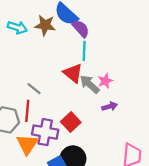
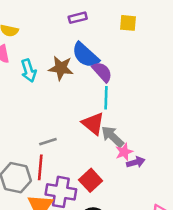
cyan arrow: (17, 27) -> (29, 71), turned 54
pink star: (105, 81) -> (124, 152), moved
gray line: (34, 89) -> (48, 142), turned -56

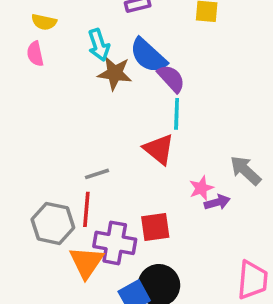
cyan arrow: (29, 71) -> (99, 45), moved
gray arrow: (112, 136) -> (245, 170), moved
red square: (91, 180) -> (155, 227), turned 35

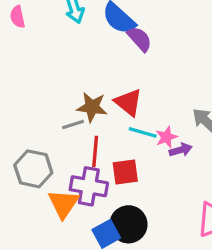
brown star: (115, 73) -> (92, 107), moved
cyan line: (177, 114) -> (143, 132), moved, turned -76
red line: (86, 209) -> (95, 151), moved

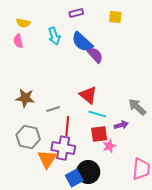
brown star: (92, 107) -> (25, 98), moved
pink star: (166, 137) -> (109, 146), moved
red square: (125, 172) -> (99, 134), moved

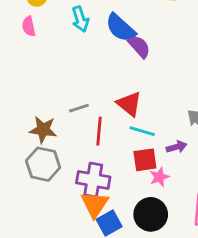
brown star: (25, 98) -> (43, 130), moved
gray line: (53, 109) -> (79, 108), moved
red line: (67, 126) -> (99, 131), moved
orange triangle: (47, 159) -> (95, 204), moved
black circle: (88, 172) -> (151, 214), moved

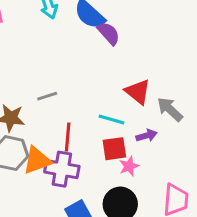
red triangle: (129, 104) -> (138, 92), moved
red line: (99, 131) -> (68, 137), moved
orange triangle: (95, 204) -> (37, 160), moved, turned 36

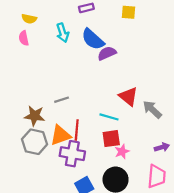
purple semicircle: (109, 33) -> (107, 53), turned -72
purple arrow: (147, 136) -> (162, 147), moved
orange triangle: (37, 160) -> (60, 135), moved

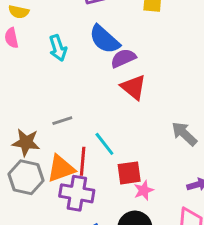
cyan arrow: (63, 33) -> (58, 48), moved
red triangle: (128, 96) -> (133, 87), moved
cyan line: (109, 117) -> (104, 144), moved, turned 36

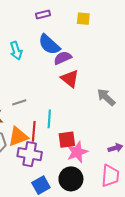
gray arrow: (184, 134) -> (106, 97), moved
cyan line: (104, 144) -> (49, 119), turned 42
pink star: (144, 190) -> (77, 152), size x1.5

